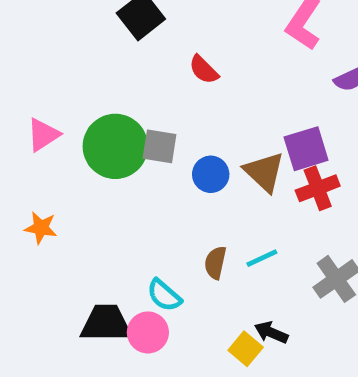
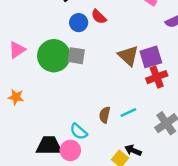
brown triangle: (264, 172) -> (128, 56), moved
blue circle: (211, 174) -> (79, 23), moved

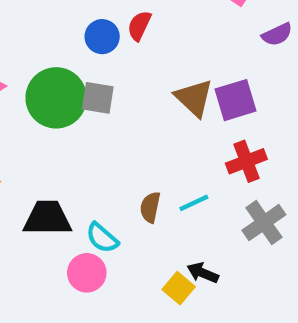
red semicircle: (99, 17) -> (139, 26), turned 70
red cross: (157, 77) -> (246, 161), moved
black trapezoid: (49, 146) -> (47, 218), moved

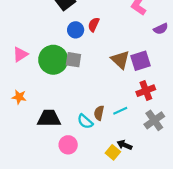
cyan semicircle: (102, 238) -> (85, 121), moved

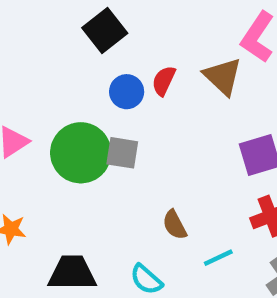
brown triangle: (120, 60) -> (223, 76), moved
brown semicircle: (99, 113) -> (175, 225), moved, turned -40

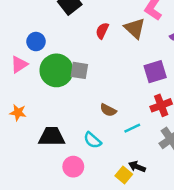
blue circle: (127, 92) -> (36, 42), moved
brown semicircle: (175, 225) -> (108, 110), turned -35

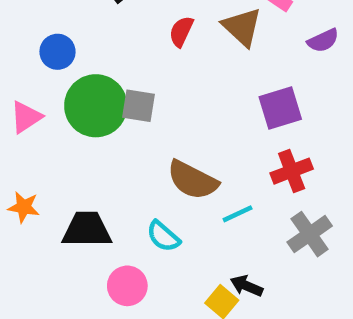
pink triangle: (19, 64) -> (26, 117), moved
brown semicircle: (108, 110) -> (193, 180), size x1.6
orange star: (18, 113) -> (24, 207), moved

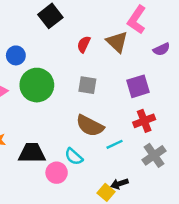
gray square: (139, 106) -> (87, 85), moved
pink circle: (127, 286) -> (57, 173), moved
black arrow: (247, 286) -> (119, 184), turned -42

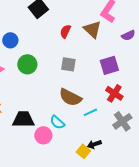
green circle: (37, 85) -> (27, 64), size x0.7
red cross: (144, 121) -> (114, 93), turned -36

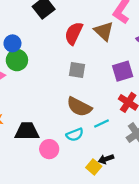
red semicircle: (65, 31) -> (74, 33), size x1.5
green circle: (27, 64) -> (17, 60), moved
cyan semicircle: (57, 122) -> (75, 135), moved, turned -63

